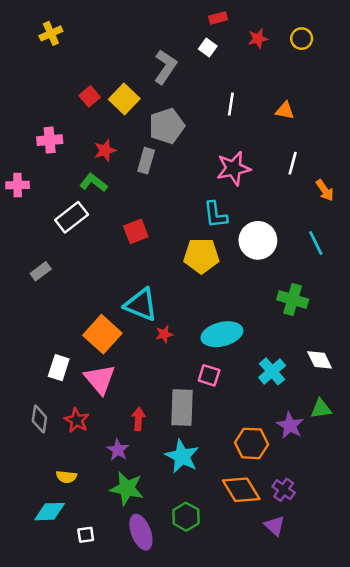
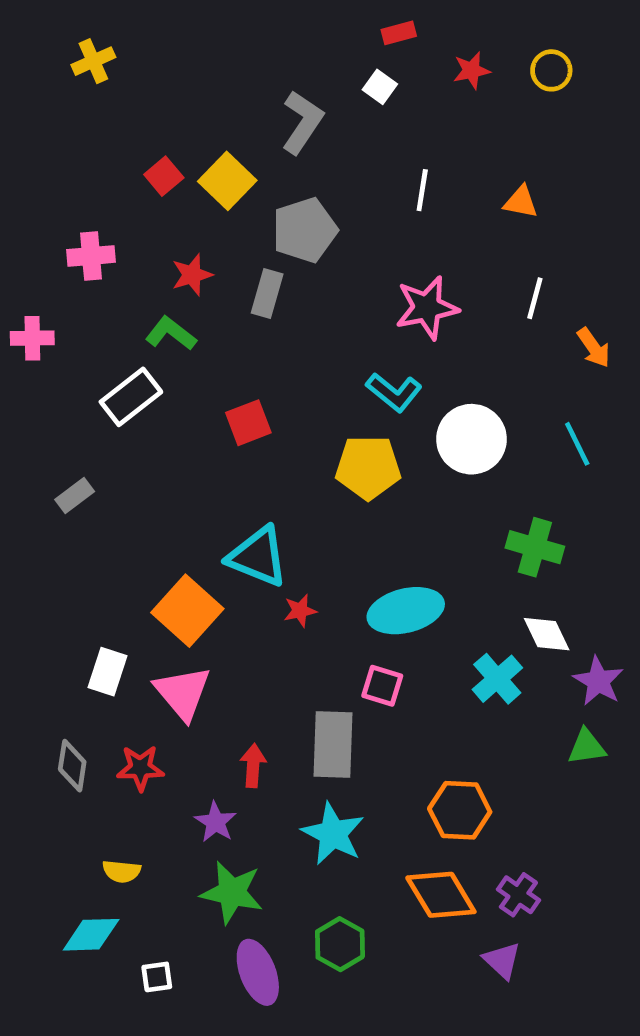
cyan L-shape: (215, 215) -> (394, 392), turned -44
white diamond: (320, 360) -> (547, 634), moved
red star: (77, 420) -> (140, 768), turned -30
purple star: (290, 425) -> (598, 681), moved

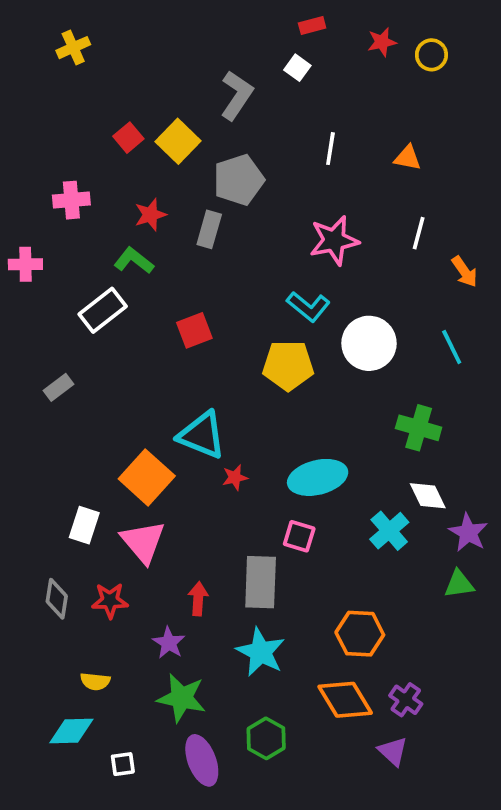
red star: (471, 70) -> (382, 42), moved

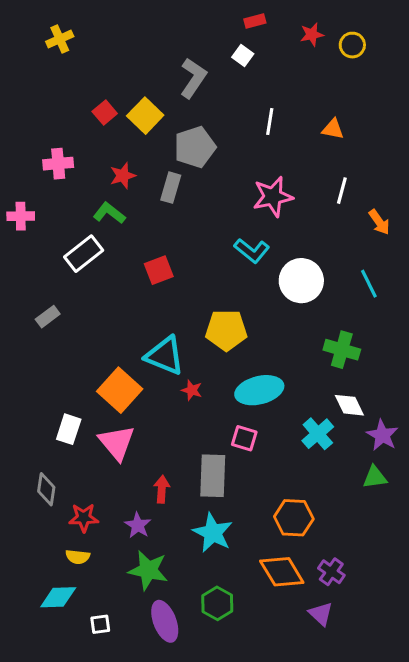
yellow pentagon: (288, 365) -> (226, 330), moved
red star: (235, 477) -> (192, 390), turned 30
red star: (110, 601) -> (84, 518), moved

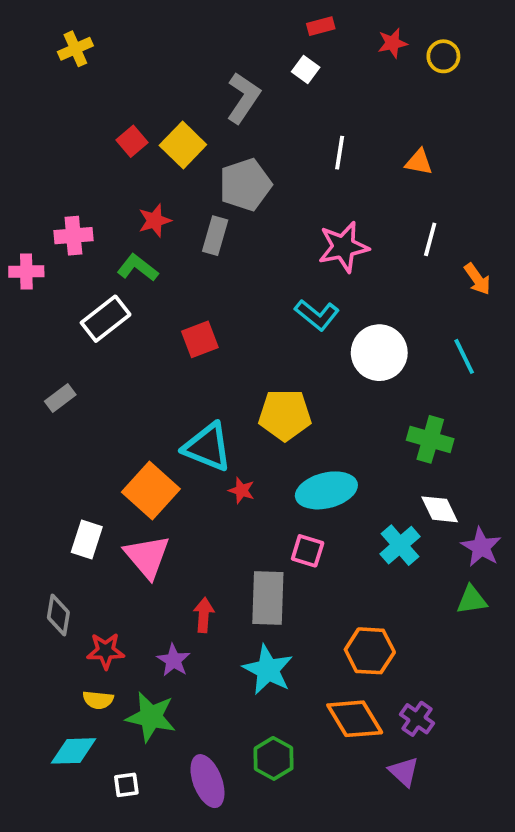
pink cross: (58, 164) -> (73, 236), moved
green star: (148, 570) -> (151, 717), moved

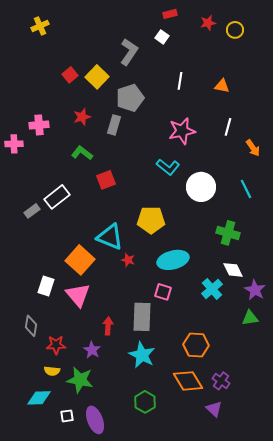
green L-shape: (138, 268) -> (82, 153), moved
white rectangle: (106, 319) -> (57, 197), moved
purple ellipse: (207, 781) -> (95, 420), moved

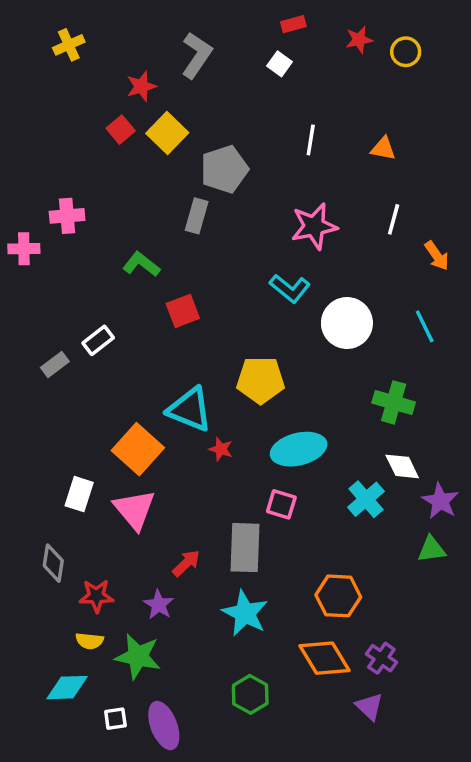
gray L-shape: (129, 52) -> (197, 55), moved
red star: (82, 117) -> (141, 86), moved
white rectangle: (57, 197) -> (98, 340), size x0.7
red arrow: (108, 326) -> (186, 563), turned 42

